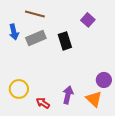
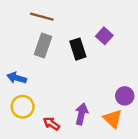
purple square: (88, 20) -> (104, 36), moved
blue arrow: (14, 32) -> (17, 78), moved, turned 119
gray rectangle: (36, 38) -> (43, 45), turned -48

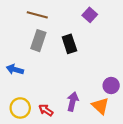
purple square: (104, 36) -> (90, 15), moved
yellow circle: (23, 107) -> (20, 108), moved

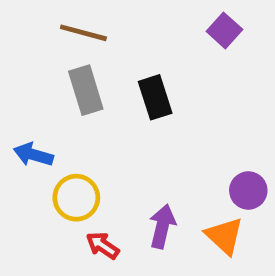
purple square: (90, 15) -> (224, 30), moved
gray rectangle: (38, 41) -> (86, 90), turned -36
yellow circle: (20, 108) -> (76, 198), moved

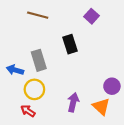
purple square: (224, 30) -> (91, 16), moved
gray rectangle: (86, 90) -> (39, 60), moved
red arrow: (103, 245) -> (28, 111), moved

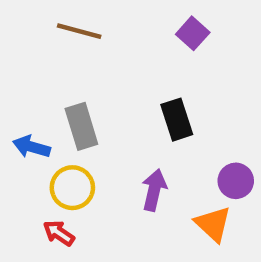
black rectangle: (70, 44) -> (177, 120), moved
purple arrow: (73, 102) -> (154, 190), moved

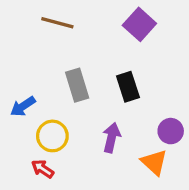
purple square: (193, 33) -> (139, 24), size x1.4
gray rectangle: (81, 126) -> (77, 85), moved
blue arrow: (32, 147) -> (23, 106), turned -50

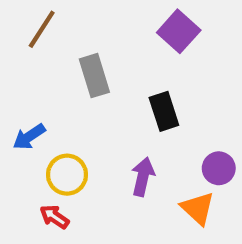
brown line: (57, 23) -> (42, 29), moved, turned -72
gray rectangle: (77, 85) -> (94, 76), moved

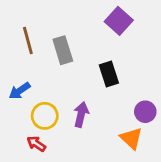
brown line: (42, 29) -> (28, 40), moved, turned -48
purple arrow: (143, 177) -> (81, 114), moved

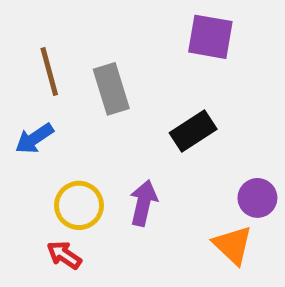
purple square: (119, 21) -> (210, 37), turned -32
black rectangle: (109, 74) -> (193, 131), turned 75
blue arrow: (20, 91) -> (34, 138), moved

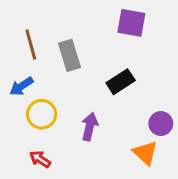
yellow circle: (79, 205) -> (42, 114), moved

